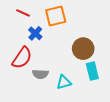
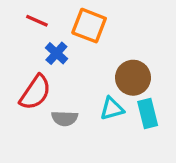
orange square: (56, 16) -> (89, 26), turned 35
cyan triangle: (64, 82) -> (112, 109), moved

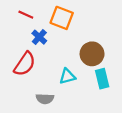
cyan triangle: (112, 109) -> (67, 76), moved
gray semicircle: (65, 118) -> (45, 99), moved

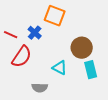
red line: (26, 15) -> (11, 35), moved
cyan triangle: (67, 76) -> (60, 68), turned 42

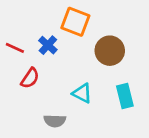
brown circle: (82, 48) -> (110, 51), moved
red semicircle: (22, 57) -> (30, 78), size x0.7

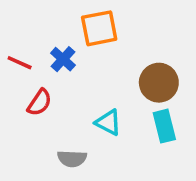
orange square: (75, 22) -> (99, 28), turned -32
brown circle: (110, 51) -> (159, 83), moved

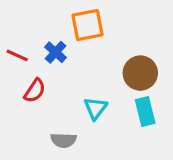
cyan triangle: (108, 122) -> (96, 108), turned 40

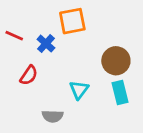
red line: (17, 55) -> (14, 36), moved

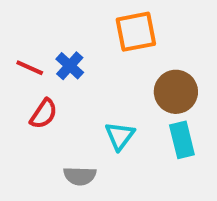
orange square: (72, 21) -> (136, 32), moved
red line: (14, 36) -> (30, 68), moved

